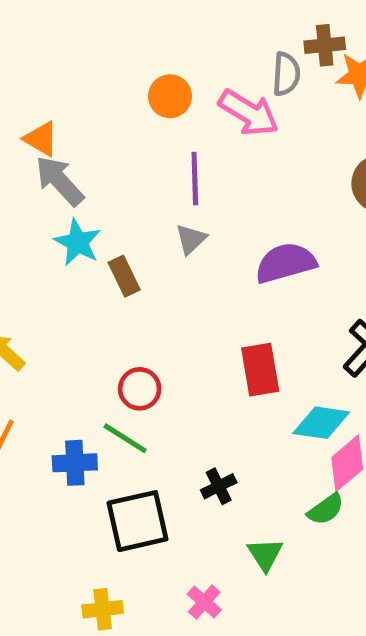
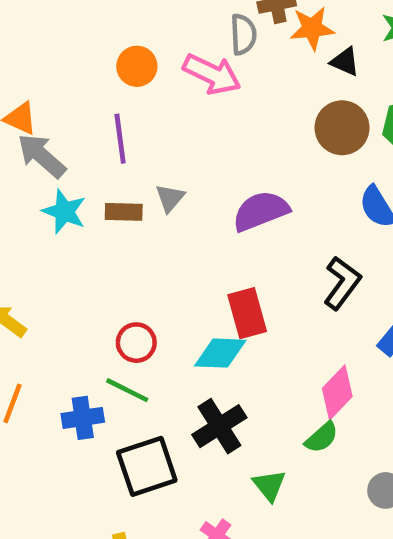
purple line: (195, 178) -> (120, 139), moved
brown rectangle: (124, 276) -> (124, 212), moved, turned -57
cyan diamond: (321, 423) -> (220, 353), moved
black cross: (219, 486) -> (219, 426), size x1.6

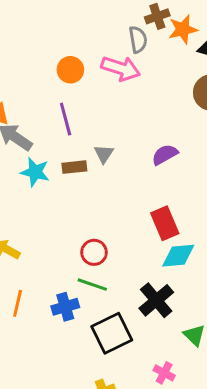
purple semicircle: (261, 211) -> (165, 155), size x0.7
cyan diamond: (220, 353) -> (178, 256), moved

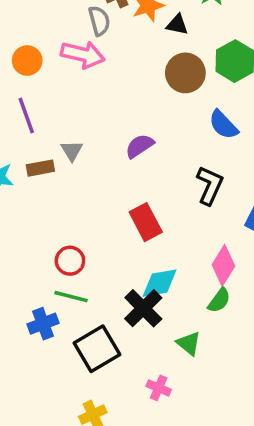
cyan diamond: (178, 256) -> (160, 283), moved

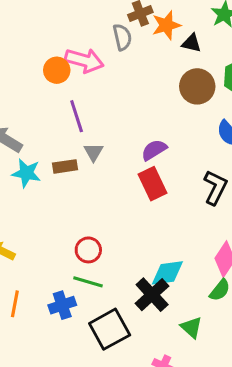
pink arrow: (83, 54) -> (84, 60), moved
purple line: (26, 116) -> (77, 116), moved
red rectangle: (146, 222) -> (152, 184), moved

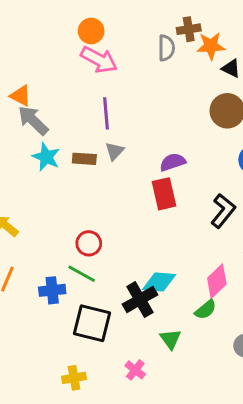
pink arrow: (84, 60) -> (99, 60), moved
orange circle: (57, 70) -> (91, 31), moved
black square: (110, 329) -> (92, 323), turned 30

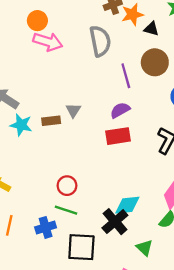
gray semicircle: (166, 48) -> (100, 41), moved, size x1.5
purple line: (106, 113) -> (126, 76), moved
red rectangle: (164, 194) -> (118, 136), turned -75

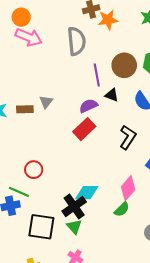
black triangle: (151, 29) -> (112, 95), moved
red rectangle: (118, 136) -> (84, 129), turned -40
green line: (66, 210) -> (19, 192), moved
green triangle: (144, 248) -> (74, 227), moved

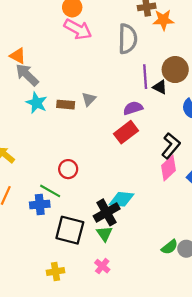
black triangle: (112, 95) -> (160, 87), moved
pink diamond: (128, 188) -> (169, 168), moved
green semicircle: (122, 209) -> (170, 247), moved

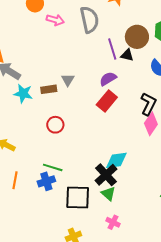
pink arrow: (78, 29) -> (55, 20), moved, size x0.7
red circle: (68, 169) -> (55, 125), moved

